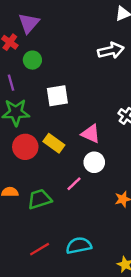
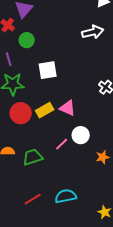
pink triangle: (91, 134) -> (68, 108), moved
yellow rectangle: (54, 143) -> (45, 110), turned -66
white circle: (94, 162) -> (81, 135), moved

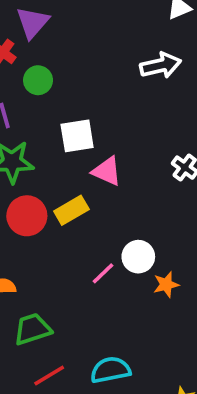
pink triangle: (68, 108) -> (107, 171), moved
green trapezoid: (33, 157) -> (32, 329), moved
orange star: (103, 157) -> (166, 285), moved

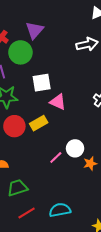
purple triangle: (32, 23) -> (35, 30), moved
green circle: (38, 80) -> (20, 52), size x1.5

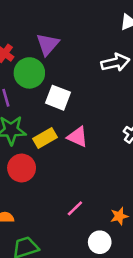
white square: (42, 83) -> (58, 98), moved, turned 30
yellow rectangle: (39, 123) -> (45, 138), moved
white circle: (75, 148) -> (100, 242), moved

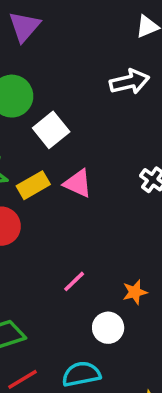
purple triangle: (48, 44) -> (24, 27), moved
white square: (58, 98) -> (51, 130), turned 30

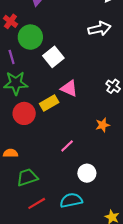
yellow rectangle: (33, 185) -> (49, 103), moved
orange star: (135, 292) -> (103, 125), moved

